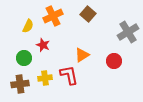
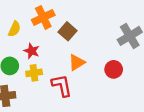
brown square: (88, 14) -> (67, 31), moved
yellow cross: (45, 78) -> (34, 73), moved

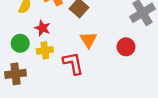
orange triangle: (77, 62) -> (88, 40), turned -30

